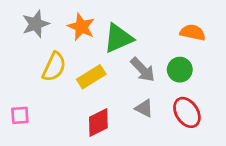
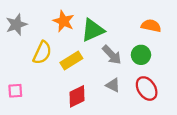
gray star: (36, 24) -> (16, 25), moved

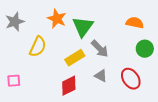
green triangle: (93, 30) -> (83, 27), turned -30
green circle: (141, 55) -> (145, 49), moved
yellow rectangle: (71, 60) -> (75, 58), moved

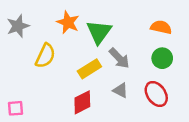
green circle: (145, 49) -> (162, 58), moved
pink square: (14, 81) -> (16, 108), moved

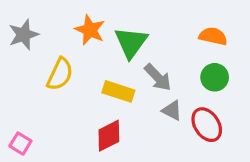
yellow rectangle: (89, 69) -> (118, 91), turned 50
gray triangle: (120, 90) -> (172, 110), moved
pink square: (16, 108) -> (20, 144), turned 35

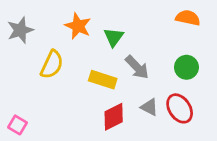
orange semicircle: (213, 36) -> (188, 18), moved
green triangle: (131, 43) -> (114, 37), size x0.7
gray triangle: (172, 110) -> (149, 107), moved
red diamond: (109, 136) -> (114, 117), moved

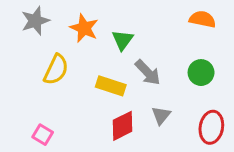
gray star: (20, 30) -> (35, 21), moved
gray triangle: (149, 107) -> (161, 115), turned 42
red ellipse: (180, 108) -> (211, 127), moved, turned 44
pink square: (18, 125) -> (43, 135), moved

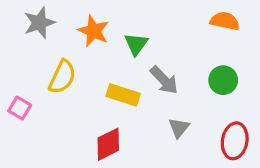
red diamond: (123, 126) -> (108, 144), moved
pink square: (43, 135) -> (20, 108), moved

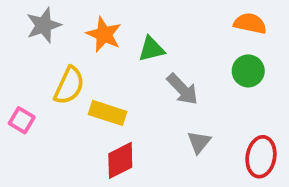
green triangle: (136, 44) -> (151, 49), turned 40
green circle: (223, 80) -> (248, 71), moved
yellow rectangle: (123, 95) -> (108, 113), moved

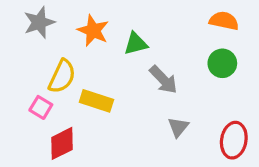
pink square: (22, 120) -> (41, 107), moved
red diamond: (120, 160) -> (62, 143), moved

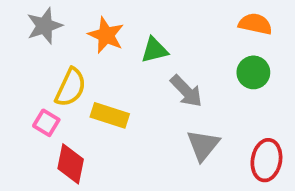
gray triangle: (178, 127) -> (203, 145), size x1.4
red diamond: (62, 143) -> (71, 164), turned -52

